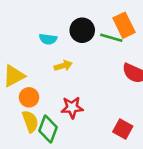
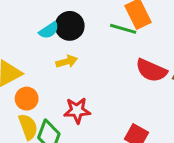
black circle: (82, 30) -> (70, 26), moved
cyan semicircle: (48, 39) -> (49, 30), turned -42

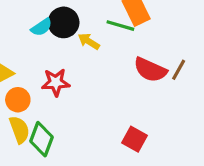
yellow arrow: (67, 61) -> (89, 41), moved, turned -132
red star: (77, 110) -> (56, 82), moved

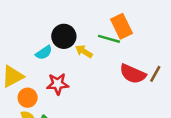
cyan semicircle: (41, 27) -> (44, 53), moved

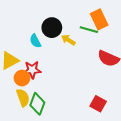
cyan semicircle: (44, 53) -> (35, 41), turned 96
red star: (58, 84) -> (32, 70), moved

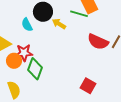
yellow semicircle: (23, 98) -> (14, 90), moved
green diamond: (37, 104) -> (35, 69), moved

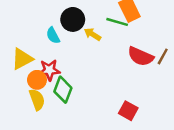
yellow semicircle: (14, 90) -> (37, 100), moved

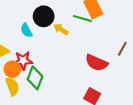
red semicircle: (141, 56) -> (96, 63), moved

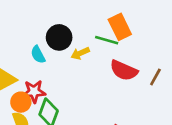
yellow arrow: (61, 29) -> (80, 53), turned -56
red semicircle: (96, 63) -> (124, 70), moved

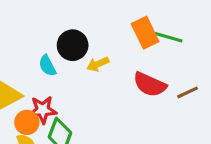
green line: (107, 40) -> (169, 37), moved
brown line: (155, 77) -> (188, 92), turned 36

